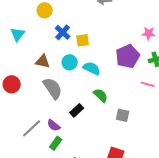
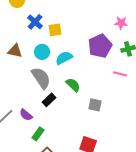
cyan semicircle: (92, 68) -> (64, 58), turned -54
gray semicircle: (53, 88) -> (41, 78), moved
green rectangle: (56, 143) -> (38, 134), moved

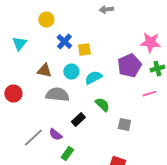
pink star: (121, 23) -> (150, 43), size x1.5
pink line: (120, 74) -> (149, 94), turned -32
gray semicircle: (41, 78) -> (57, 95), moved, turned -50

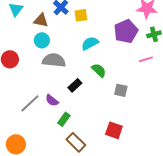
brown triangle: (44, 71) -> (41, 20), moved
cyan circle: (71, 72) -> (42, 40), moved

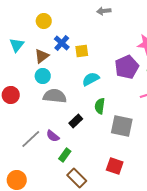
brown triangle: (41, 20) -> (42, 56), turned -49
green semicircle: (99, 70) -> (100, 106), turned -126
gray square: (121, 90) -> (122, 126), size x1.6

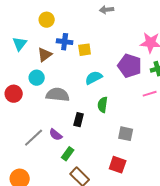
blue cross: (62, 43) -> (65, 42), turned -35
purple pentagon: (127, 67) -> (130, 66), turned -30
cyan circle: (43, 76) -> (37, 78), moved
black rectangle: (76, 121) -> (79, 120), turned -32
gray square: (122, 126) -> (126, 134), moved, size x0.7

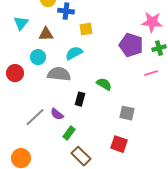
blue cross: (65, 42) -> (66, 11), moved
brown triangle: (45, 55) -> (46, 34), turned 35
cyan semicircle: (94, 78) -> (74, 53), moved
green semicircle: (103, 105) -> (104, 84), turned 112

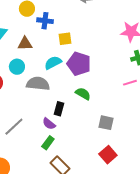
purple pentagon: (131, 45) -> (79, 64), moved
purple semicircle: (57, 114) -> (49, 124), moved
red square: (119, 144) -> (108, 155), moved, turned 30

